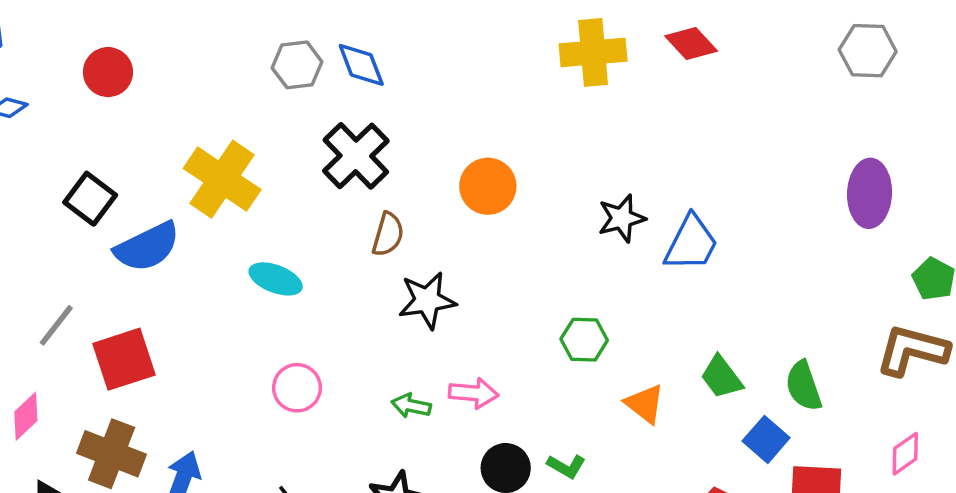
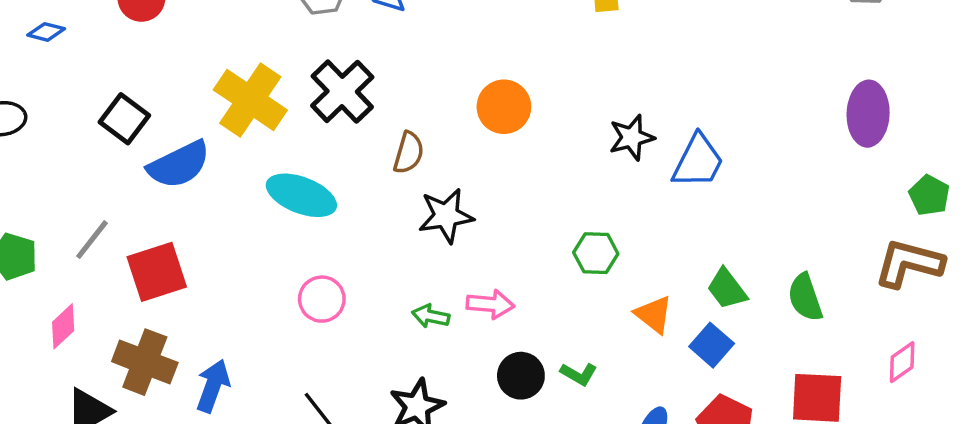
black cross: (356, 156) -> (342, 91), moved
cyan ellipse: (276, 279) -> (301, 195), size x1.4
blue square: (766, 439) -> (712, 345), moved

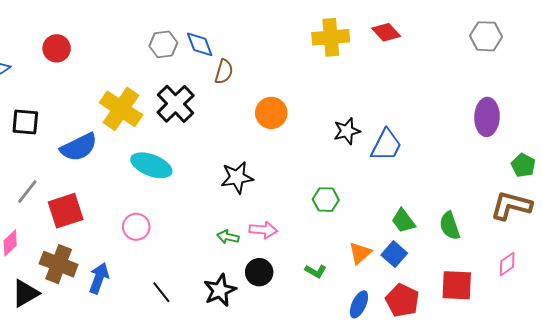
black square: (124, 119) -> (25, 122), moved, turned -32
brown semicircle: (409, 153) -> (224, 72), moved
pink circle: (322, 299) -> (136, 227), moved
orange triangle: (654, 314) -> (360, 253), moved, turned 40
black circle: (521, 376) -> (259, 272), moved

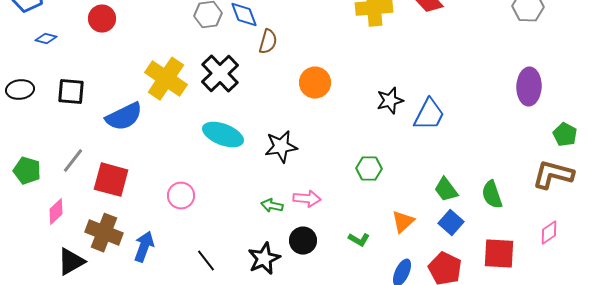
cyan ellipse: (151, 165) -> (223, 135), moved
red square: (66, 211) -> (111, 180), turned 33
blue square: (394, 254) -> (451, 223), moved

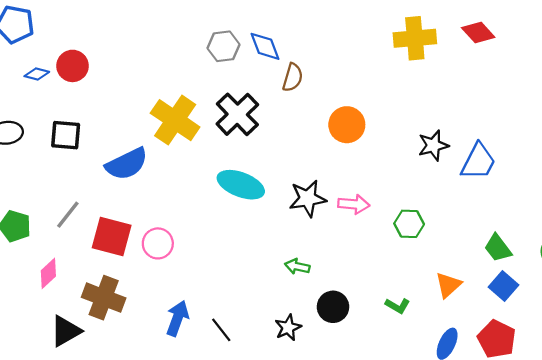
red circle: (102, 19) -> (73, 66), moved
pink circle: (181, 196) -> (158, 243), moved
pink arrow: (307, 199) -> (354, 204), moved
blue arrow: (144, 247) -> (177, 318), moved
black star: (264, 259) -> (288, 328), size x0.7

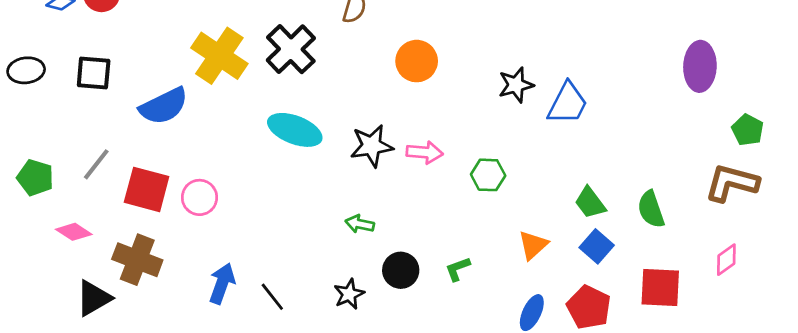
pink diamond: (48, 273) -> (74, 232), turned 76
green L-shape: (398, 306) -> (458, 269), moved, turned 130

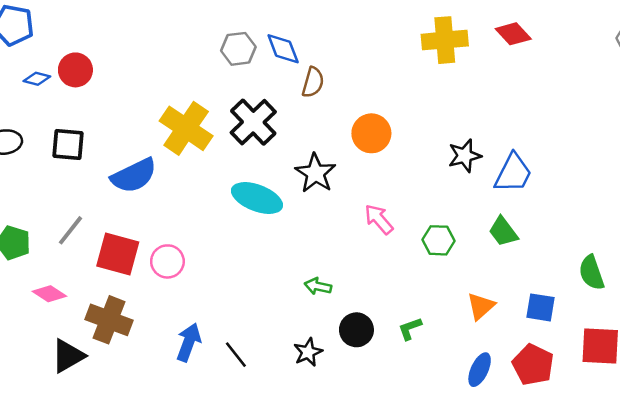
black star: (372, 146) -> (315, 173), moved, turned -30
pink arrow: (425, 152) -> (379, 219), turned -136
green trapezoid: (590, 203) -> (503, 232), moved
blue square: (597, 246) -> (541, 307), turned -32

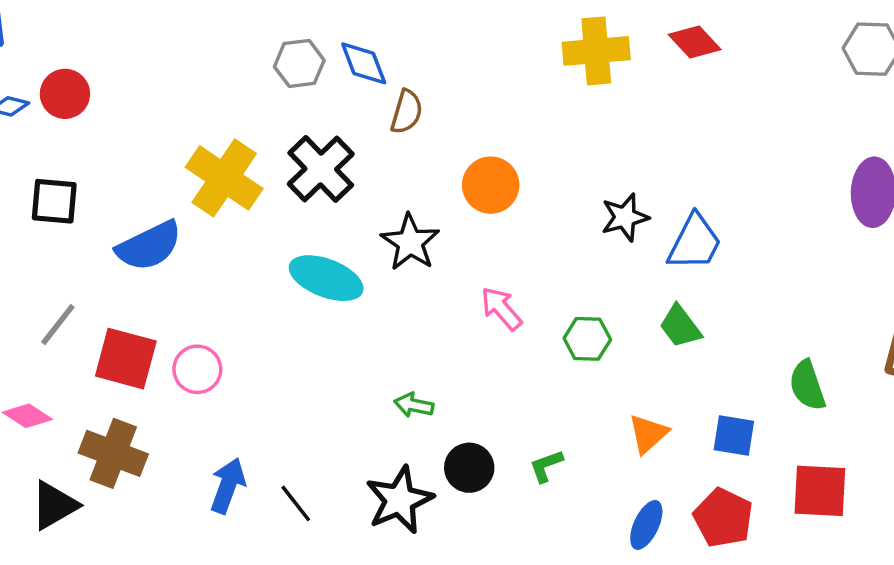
black star: (308, 352) -> (399, 500), size x1.6

